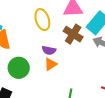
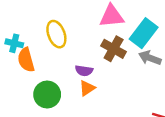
yellow ellipse: (42, 20) -> (56, 34), moved

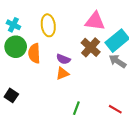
orange semicircle: (26, 60) -> (34, 53), moved
green circle: (47, 94) -> (16, 47), moved

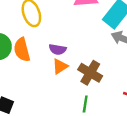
brown cross: (91, 47) -> (90, 73), moved

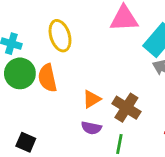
purple semicircle: (58, 49) -> (91, 128), moved

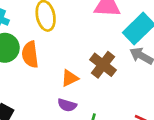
brown cross: (126, 108) -> (103, 65), moved

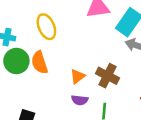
brown cross: (103, 65) -> (108, 76), moved

